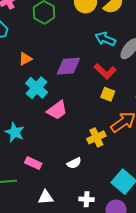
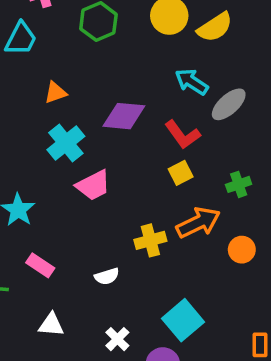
yellow square: (108, 94) -> (181, 173), turned 32
white cross: (87, 199) -> (117, 339), turned 32

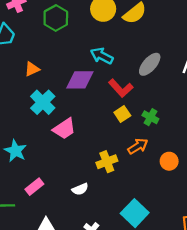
cyan arrow: (192, 82) -> (102, 56), moved
green cross: (239, 184) -> (150, 117), moved, turned -35
orange arrow: (198, 223) -> (138, 146), size x0.7
pink rectangle: (40, 265) -> (34, 187), turned -66

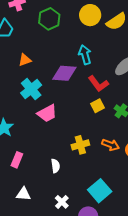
cyan arrow: (102, 56) -> (85, 55), turned 42
orange arrow: (138, 146) -> (111, 145), moved, turned 48
pink rectangle: (34, 187) -> (17, 160), turned -35
white semicircle: (80, 189) -> (55, 166), turned -80

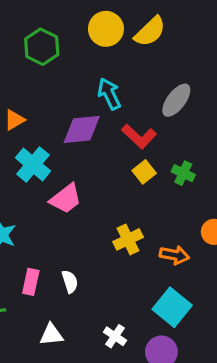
orange arrow: (111, 145) -> (174, 255), moved
white semicircle: (55, 166) -> (70, 282), moved

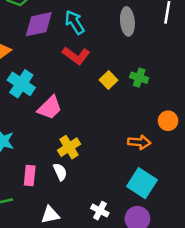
gray ellipse: (176, 100) -> (127, 21), turned -36
purple diamond: (82, 129) -> (39, 24), moved
red L-shape: (139, 136) -> (76, 56), moved
yellow cross: (128, 239) -> (69, 147), moved

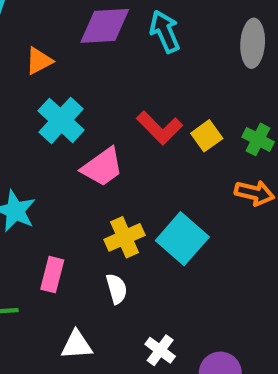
red L-shape: (76, 56) -> (160, 128), moved
orange arrow: (139, 142) -> (254, 193), moved
white semicircle: (60, 172) -> (117, 289), moved
cyan square: (142, 183) -> (182, 239), moved

